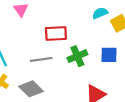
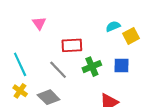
gray line: (41, 59) -> (58, 70), turned 54

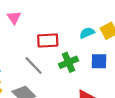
cyan semicircle: (113, 26) -> (87, 33), moved

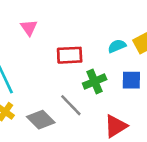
gray line: (34, 66) -> (71, 105), moved

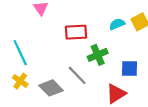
blue square: (131, 80) -> (130, 69), moved

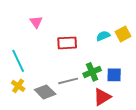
green cross: (98, 55) -> (92, 72), moved
gray line: (77, 75) -> (68, 81), turned -60

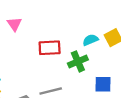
green cross: (92, 72) -> (78, 61), moved

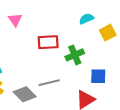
cyan semicircle: (90, 40) -> (86, 19), moved

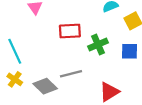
blue square: (98, 76) -> (129, 51), moved

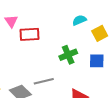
red rectangle: (70, 31) -> (29, 34), moved

